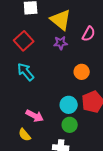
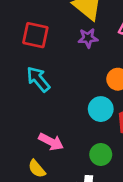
red square: (24, 41) -> (35, 35), turned -36
cyan circle: (69, 105) -> (101, 109), moved

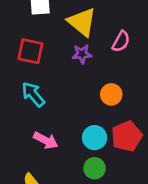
cyan circle: (101, 109) -> (95, 138), moved
pink arrow: (51, 142) -> (46, 140), moved

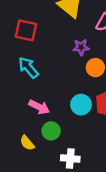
purple star: (82, 54) -> (81, 47), moved
green circle: (95, 168) -> (51, 131), moved

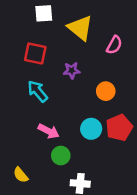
purple star: (81, 47) -> (72, 70), moved
yellow semicircle: (27, 143) -> (21, 175), moved

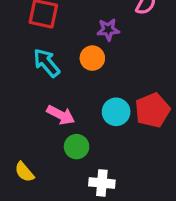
purple star: (72, 70) -> (108, 30), moved
orange circle: (106, 91) -> (92, 58), moved

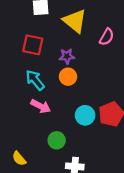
purple star: (108, 30) -> (67, 56), moved
pink arrow: (61, 115) -> (41, 106), moved

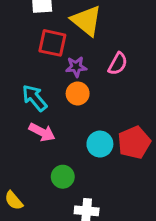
pink semicircle: (107, 37) -> (118, 64), moved
red square: (33, 45) -> (52, 43), moved

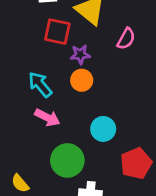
pink semicircle: (118, 64) -> (126, 39), moved
red pentagon: (134, 143) -> (136, 163), moved
green circle: (63, 177) -> (67, 160), size x1.5

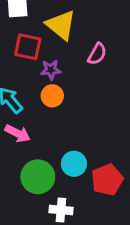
cyan circle: (103, 129) -> (74, 164), moved

